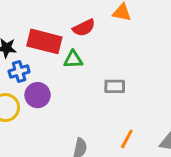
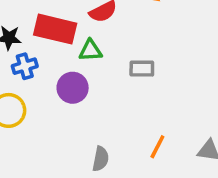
gray rectangle: (115, 86) -> (142, 69), moved
purple circle: (38, 95) -> (73, 88), moved

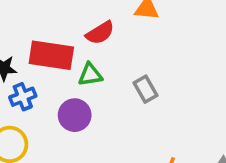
gray rectangle: (142, 69) -> (145, 89), turned 65

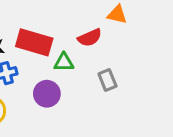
red semicircle: (100, 33) -> (90, 38), moved

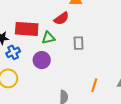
gray rectangle: (107, 80) -> (79, 43), turned 32

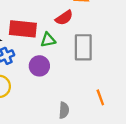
gray rectangle: (79, 43) -> (83, 47), size x1.6
orange line: (94, 85) -> (100, 97), turned -40

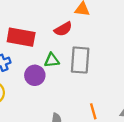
green triangle: (48, 40) -> (52, 60), moved

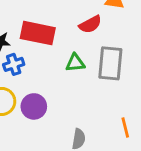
purple circle: (35, 75) -> (34, 106), moved

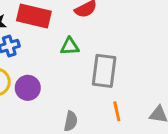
gray rectangle: (110, 63) -> (104, 71), moved

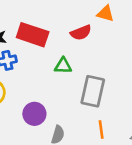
purple circle: (28, 88) -> (34, 114), moved

